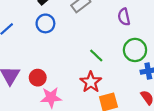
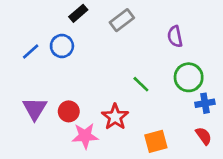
blue circle: (45, 23) -> (62, 46), moved
red star: (91, 82) -> (115, 117), moved

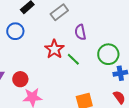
purple semicircle: (175, 36) -> (80, 32), moved
red star: (115, 117) -> (54, 49), moved

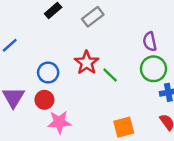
blue circle: (15, 31) -> (48, 73), moved
purple semicircle: (80, 32) -> (150, 42), moved

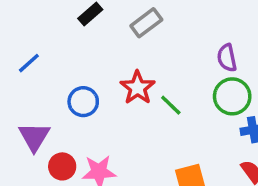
red circle: (44, 100) -> (62, 166), moved

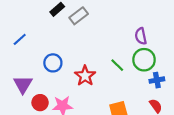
gray rectangle: (146, 23) -> (79, 16), moved
red star: (138, 88) -> (85, 76), moved
green line: (171, 105) -> (117, 65), moved

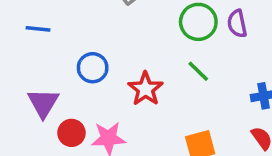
blue line: (20, 39) -> (38, 29), turned 48
green circle: (144, 60) -> (198, 22), moved

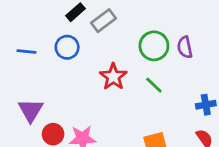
blue circle: (93, 68) -> (67, 47), moved
red star: (145, 89) -> (113, 77), moved

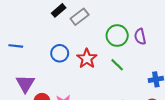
blue circle: (67, 47) -> (60, 53), moved
blue line: (26, 51) -> (16, 46), moved

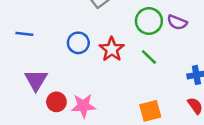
purple semicircle: (140, 37) -> (177, 22), turned -56

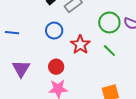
blue circle: (78, 43) -> (54, 31), moved
red circle: (56, 102) -> (56, 67), moved

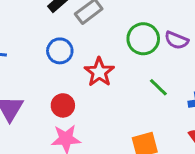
green line: (109, 51) -> (158, 87), moved

